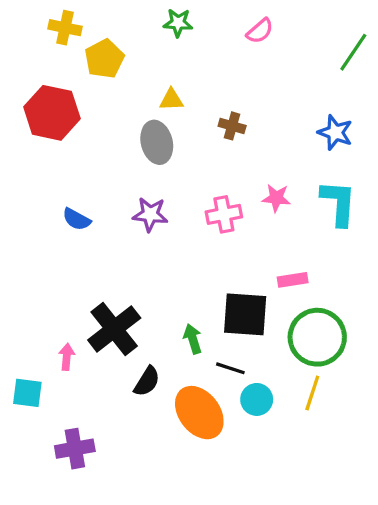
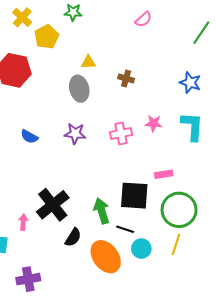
green star: (178, 23) -> (73, 12), moved
yellow cross: (65, 28) -> (22, 17), turned 30
green arrow: (193, 339) -> (102, 211), size x1.4

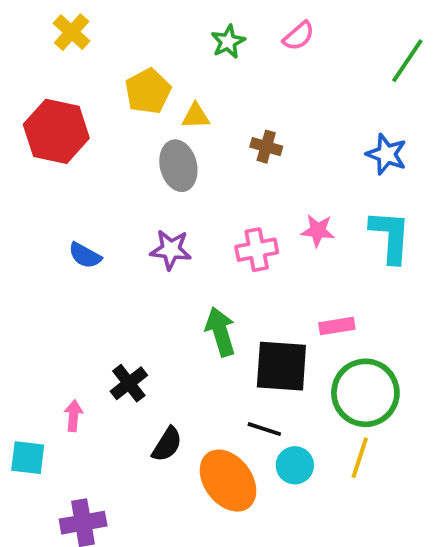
green star: (73, 12) -> (228, 42), moved, turned -30
yellow pentagon: (47, 37) -> (148, 91), moved
black cross: (53, 205) -> (129, 383), size x0.6
green arrow: (102, 211) -> (220, 332), moved

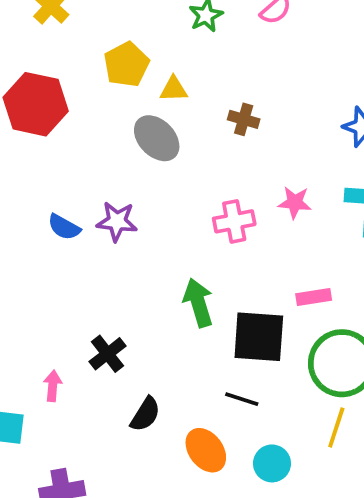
gray ellipse: (178, 166) -> (157, 138), turned -30
purple star: (171, 250) -> (117, 221), moved
cyan circle: (295, 465) -> (272, 463), moved
orange ellipse: (228, 481) -> (206, 450), size x0.7

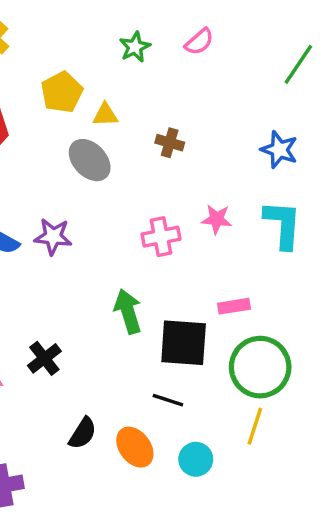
black semicircle: (145, 414) -> (83, 433), moved

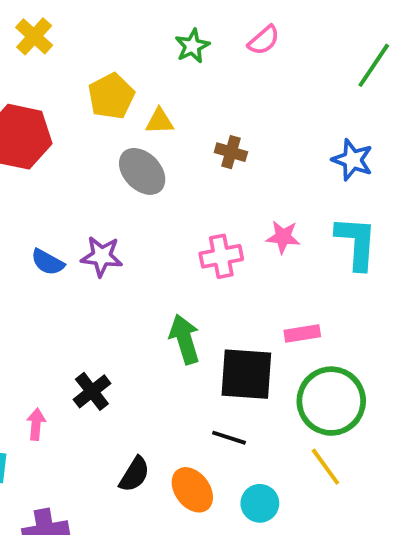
yellow line: (255, 426) -> (325, 467), turned -54

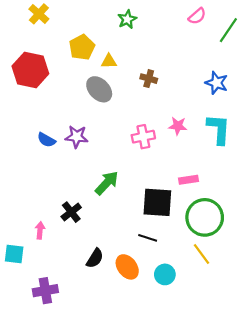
pink semicircle: (264, 40) -> (197, 16), moved
green arrow: (185, 339) -> (107, 183), moved, turned 60

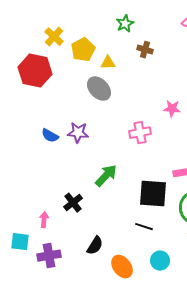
yellow cross: (39, 14) -> (54, 37), moved
brown cross: (149, 79) -> (145, 50), moved
pink star: (178, 126) -> (172, 109), moved
orange ellipse: (127, 267) -> (122, 267), moved
purple cross: (45, 291) -> (49, 256), moved

